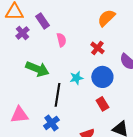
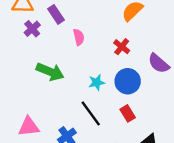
black line: (57, 95) -> (91, 113), moved, turned -45

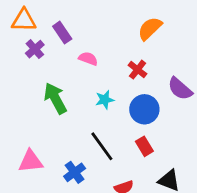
pink semicircle: (79, 37) -> (88, 59), turned -56
green arrow: (50, 72) -> (55, 98), turned -140
cyan star: (97, 82) -> (105, 100), moved

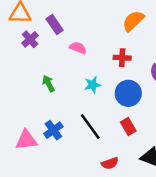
red cross: (138, 70) -> (122, 58), turned -35
green arrow: (55, 98) -> (48, 83), size x0.6
blue cross: (75, 172) -> (53, 130), moved

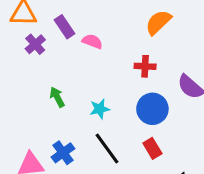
pink semicircle: (78, 48) -> (92, 41), moved
cyan star: (93, 85) -> (100, 109), moved

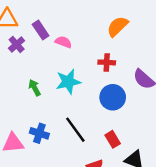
cyan star: (100, 109) -> (68, 82), moved, size x1.5
red rectangle: (152, 148) -> (113, 139), moved
blue cross: (63, 153) -> (39, 133), turned -36

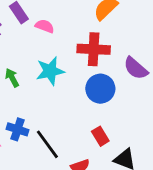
red cross: (107, 62) -> (94, 49), size x1.6
black line: (75, 130) -> (47, 144), moved

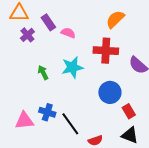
blue circle: (100, 89) -> (110, 92), moved
red rectangle: (100, 136) -> (129, 111), moved

